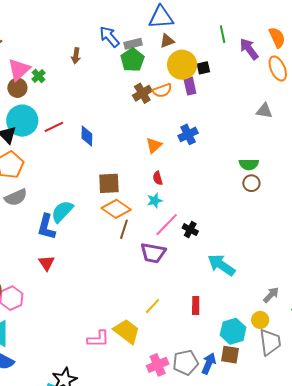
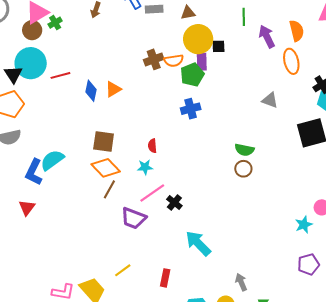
green pentagon: (132, 60) -> (192, 75), moved
orange triangle: (154, 145) -> (113, 89), moved
gray arrow: (271, 295) -> (241, 282), turned -78

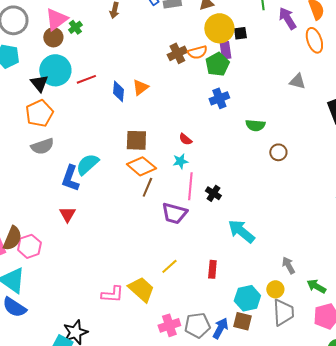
red semicircle: (152, 146) -> (185, 139), turned -40
green semicircle: (244, 150) -> (255, 125), moved
pink line: (152, 193) -> (190, 186), turned -44

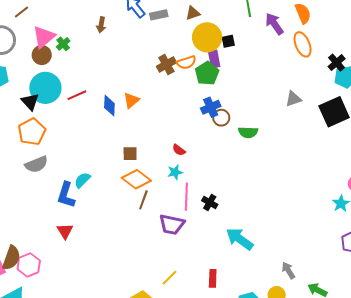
gray triangle: (297, 81) -> (293, 99), moved, turned -30
brown square: (136, 140) -> (130, 154), size x0.7
brown circle: (278, 152) -> (221, 118), moved
cyan semicircle: (87, 164) -> (82, 180), size x0.7

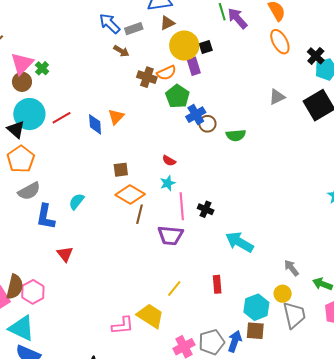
purple arrow: (274, 24) -> (237, 18), moved
brown arrow: (101, 25) -> (121, 51), moved, turned -63
brown cross: (166, 65) -> (147, 77), turned -36
green pentagon: (207, 73) -> (178, 96), moved
blue L-shape: (66, 195) -> (46, 217), moved

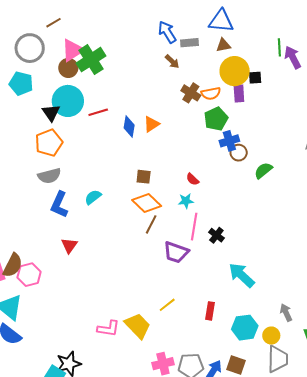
green cross: (42, 68) -> (91, 60), size x2.0
green semicircle: (236, 135) -> (263, 170), turned 132
cyan hexagon: (256, 307) -> (245, 328), moved

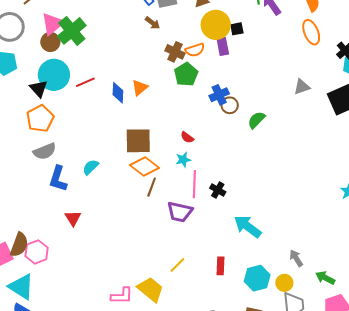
green pentagon: (216, 119) -> (186, 74), moved
brown square: (144, 177) -> (138, 141), size x1.8

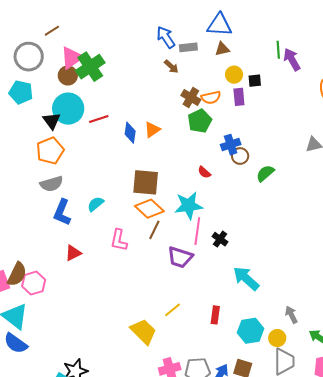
yellow circle: (216, 25) -> (234, 75), size x0.6
red semicircle: (187, 137) -> (204, 172), moved
cyan star: (183, 160) -> (189, 206), size x1.8
red triangle: (73, 218) -> (73, 253), turned 30
pink L-shape: (122, 296) -> (119, 240), moved, turned 95

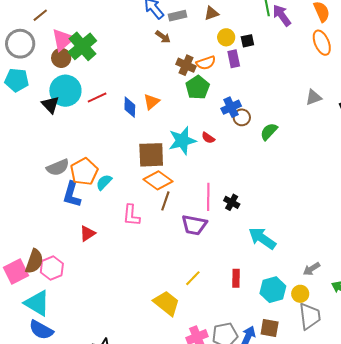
orange pentagon: (50, 151) -> (84, 172), moved
cyan star: (189, 206) -> (182, 141), moved
gray arrow: (291, 315) -> (312, 269), turned -90

